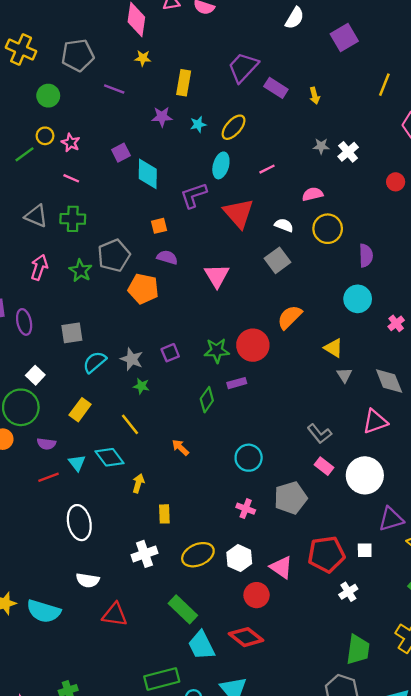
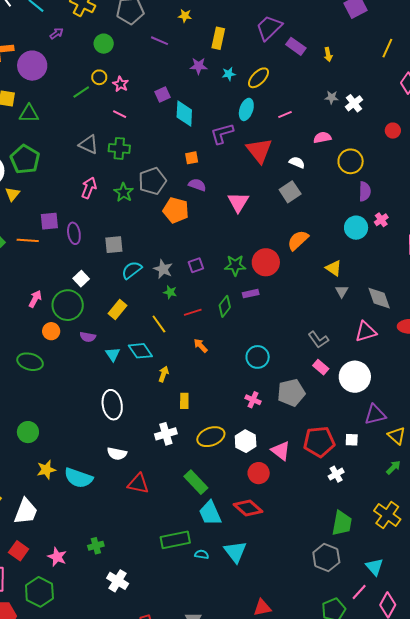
yellow circle: (328, 229) -> (351, 161), moved
pink cross: (396, 323) -> (381, 220), moved
red line: (48, 477) -> (193, 312), moved

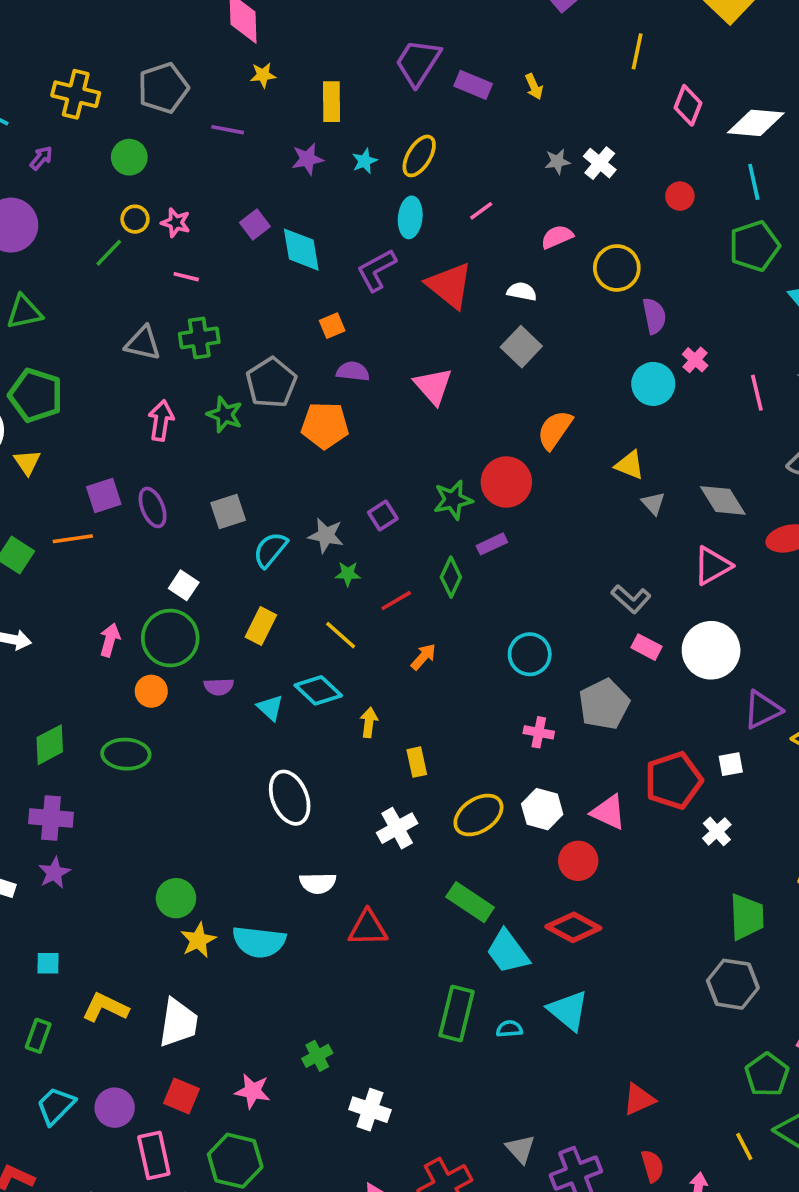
orange arrow: (201, 346) -> (423, 657), turned 98
green circle: (28, 432) -> (176, 898), moved
green rectangle: (175, 540) -> (457, 1013), turned -52

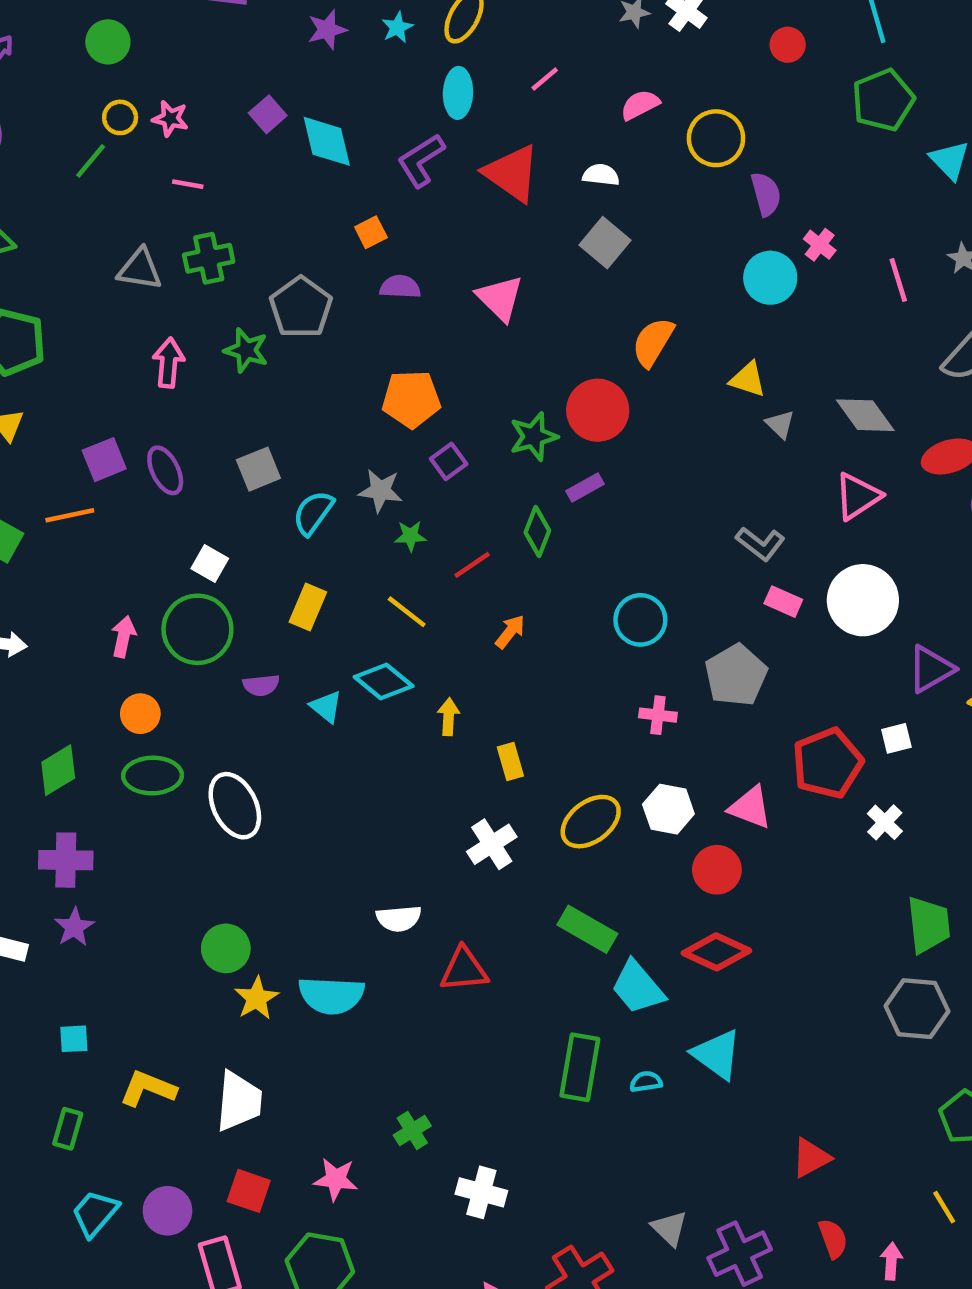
orange pentagon: (325, 425) -> (411, 399), moved
orange circle: (151, 691) -> (140, 714), moved
white ellipse: (290, 798) -> (235, 806), moved

